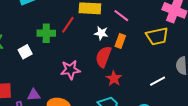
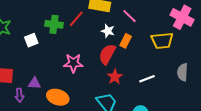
white line: (158, 81) -> (147, 79), moved

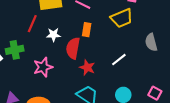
green cross: (54, 24) -> (15, 50), moved
white star: (108, 31) -> (53, 35), moved

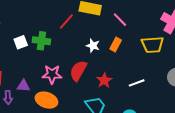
white star: (53, 35) -> (93, 46), moved
red semicircle: (73, 48) -> (78, 71), moved
pink star: (43, 67) -> (52, 74), moved

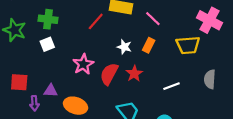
green cross: (41, 41) -> (48, 19), moved
pink star: (52, 74) -> (83, 64), moved, turned -30
red star: (104, 80) -> (134, 74), moved

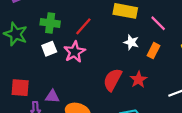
red line: (96, 21) -> (83, 26), moved
white star: (124, 47) -> (131, 42), moved
pink star: (83, 64) -> (75, 52), moved

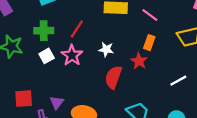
white star: (131, 42) -> (106, 49), moved
red star: (138, 80) -> (139, 61), moved
purple triangle: (52, 96) -> (57, 102), turned -48

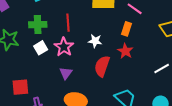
red line: (77, 29) -> (68, 23), turned -36
orange rectangle: (149, 43) -> (126, 29), moved
purple triangle: (57, 102) -> (66, 73), moved

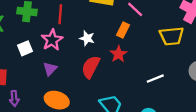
white square: (41, 48) -> (25, 48), moved

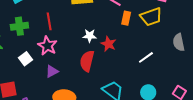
orange rectangle: (123, 30) -> (126, 18), moved
white star: (87, 38) -> (90, 36), moved
purple triangle: (50, 69) -> (52, 71), turned 32

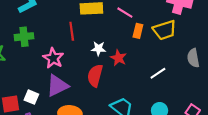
red line: (49, 21) -> (72, 31), moved
white square: (26, 59) -> (31, 97), moved, turned -32
purple triangle: (52, 71) -> (57, 86), size x1.6

